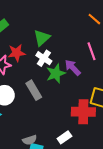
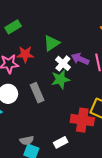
white cross: (44, 58) -> (63, 63), moved
purple arrow: (73, 68) -> (80, 59), moved, turned -30

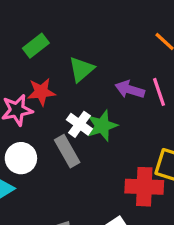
green rectangle: (13, 27) -> (36, 46), moved
white cross: (63, 63) -> (79, 124), moved

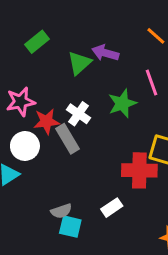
purple arrow: (130, 90) -> (105, 53), moved
red star: (41, 92) -> (46, 121), moved
green star: (102, 126) -> (122, 103), moved

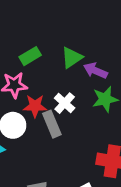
green rectangle: (37, 42) -> (30, 56), moved
purple arrow: (105, 53) -> (95, 71), moved

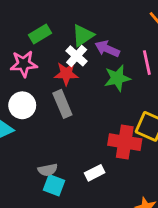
white cross: (65, 103) -> (77, 56), moved
red star: (35, 106) -> (66, 74), moved

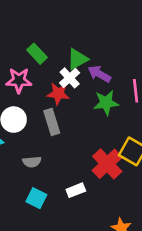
green rectangle: (40, 34) -> (37, 54), turned 72
red cross: (125, 142) -> (107, 164), turned 32
gray semicircle: (48, 170) -> (32, 162), moved

